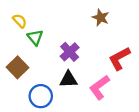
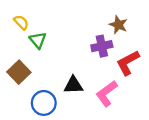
brown star: (101, 18) -> (118, 25), moved
purple cross: (70, 52) -> (102, 46), moved, turned 30

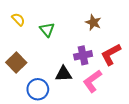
brown star: (118, 25) -> (93, 22), moved
green triangle: (38, 40) -> (47, 30), moved
purple cross: (102, 46) -> (83, 55), moved

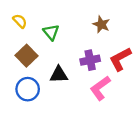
brown square: (16, 63) -> (27, 56), moved
black triangle: (64, 74) -> (59, 75), moved
blue circle: (38, 89) -> (28, 89), moved

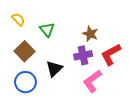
brown star: (101, 24) -> (90, 34), moved
black triangle: (59, 75) -> (54, 69), turned -42

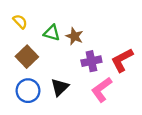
green triangle: (47, 30) -> (52, 33), turned -35
brown star: (90, 34) -> (74, 36), moved
black triangle: (54, 69) -> (60, 87), moved

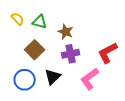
green triangle: (52, 33) -> (40, 22), moved
brown square: (27, 57) -> (35, 50), moved
purple cross: (91, 61) -> (71, 54), moved

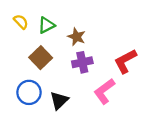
green triangle: (40, 22) -> (46, 25), turned -42
black triangle: (53, 77) -> (59, 101), moved

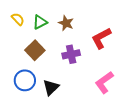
brown star: (77, 37) -> (66, 23), moved
red L-shape: (125, 61) -> (101, 38), moved
pink L-shape: (104, 91) -> (104, 82), moved

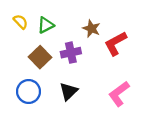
brown star: (66, 23) -> (92, 29), moved
purple cross: (71, 54) -> (71, 53), moved
black triangle: (51, 87) -> (69, 91), moved

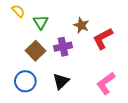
yellow semicircle: (21, 22) -> (18, 11), moved
green triangle: (46, 25) -> (41, 22), turned -35

